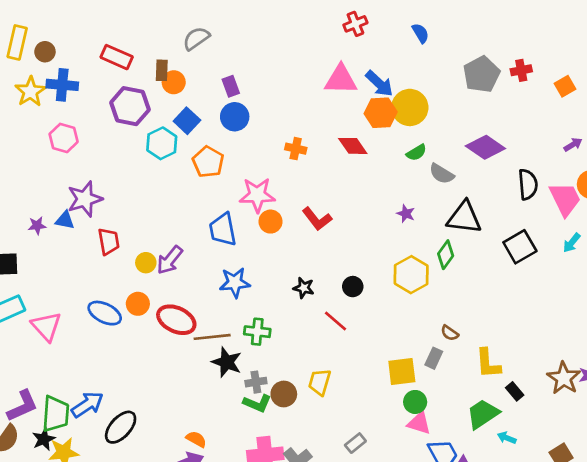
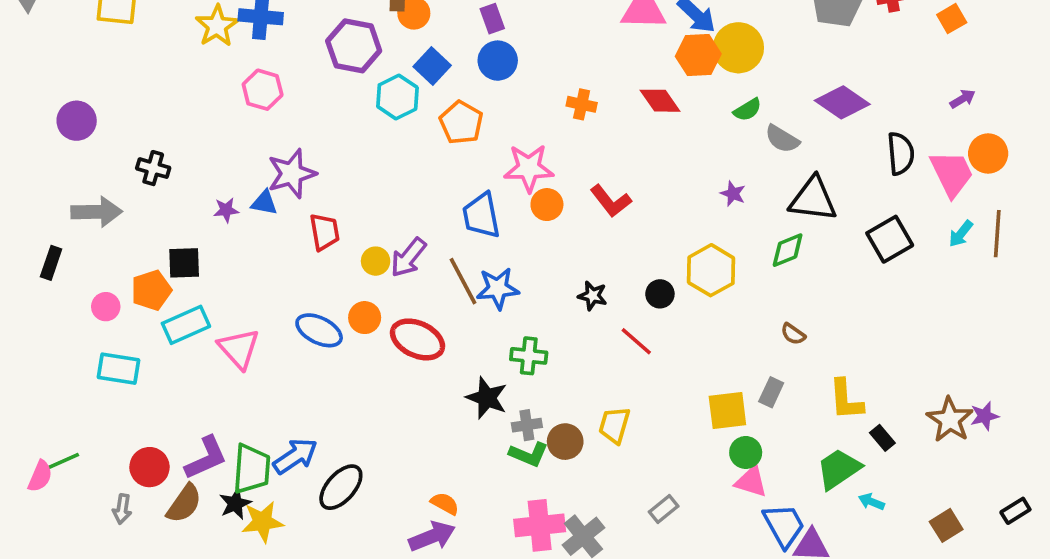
green diamond: (446, 255) -> (788, 250), turned 32
yellow hexagon: (411, 275) -> (711, 270), moved
brown semicircle: (450, 333) -> (793, 334), moved
brown line: (212, 337) -> (463, 281), moved, turned 68

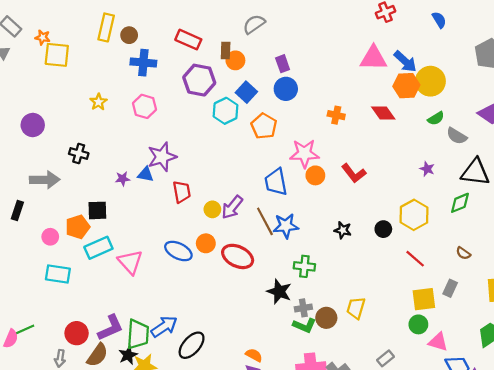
yellow star: (217, 26) -> (98, 102), moved, size x0.7
red line: (636, 341) -> (415, 259), moved
green circle: (746, 452) -> (418, 324), moved

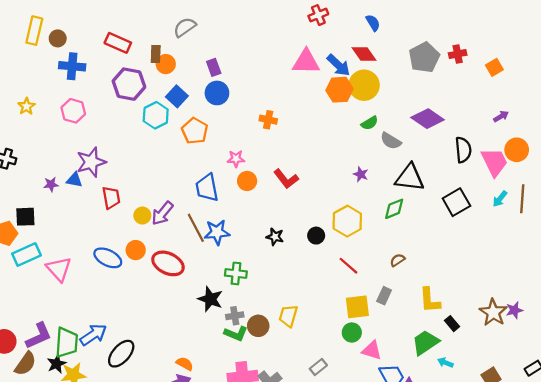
red diamond: (383, 113) -> (364, 54), moved
pink star: (304, 153) -> (236, 159), size x0.6
brown semicircle: (463, 253) -> (397, 260), turned 112

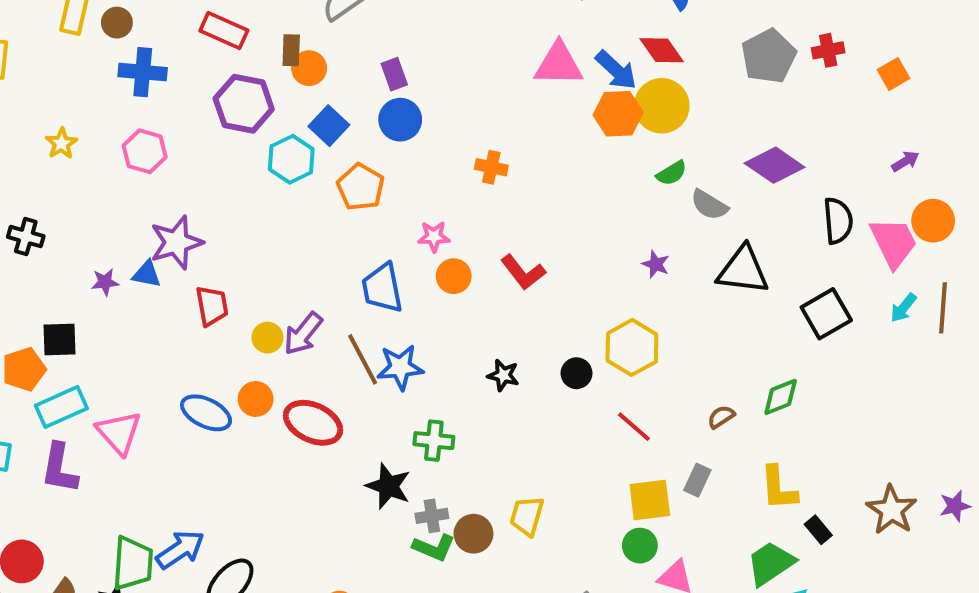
green diamond: (394, 209) -> (781, 397), moved
purple star: (514, 310) -> (955, 506), moved
purple L-shape: (39, 336) -> (59, 468), moved, turned 124

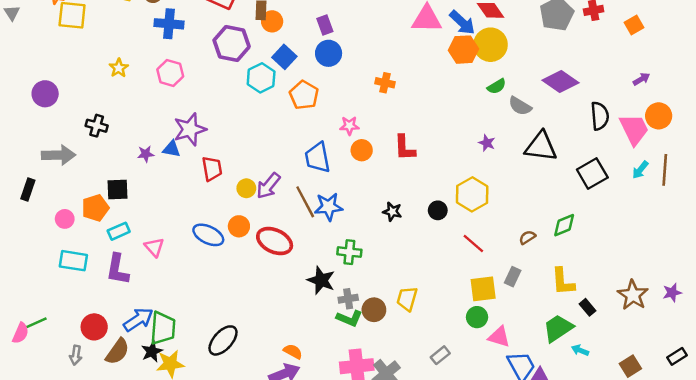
red L-shape: (523, 272) -> (405, 148), turned 36
cyan rectangle: (61, 407) -> (119, 231), size x0.7
pink triangle: (119, 433) -> (154, 247), size x0.7
blue arrow: (180, 550) -> (138, 320), moved

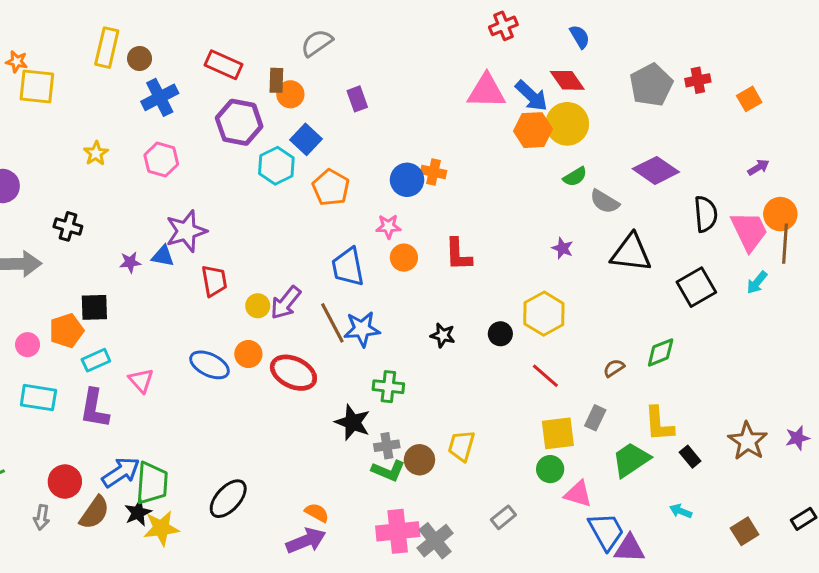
blue cross: (169, 24) -> (160, 97), turned -32
blue circle: (329, 53) -> (407, 180), moved
brown line: (665, 170) -> (785, 244), moved
green trapezoid: (558, 328) -> (631, 460), moved

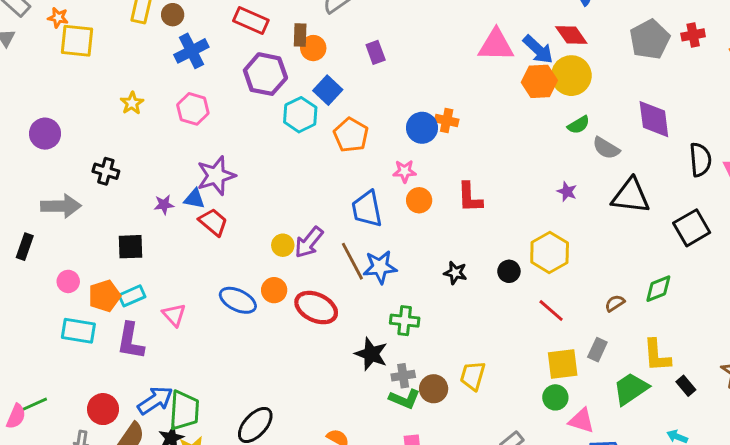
purple diamond: (656, 170) -> (654, 119), turned 48
red trapezoid: (214, 281) -> (213, 222), moved, turned -40
orange pentagon: (66, 331) -> (104, 296), moved

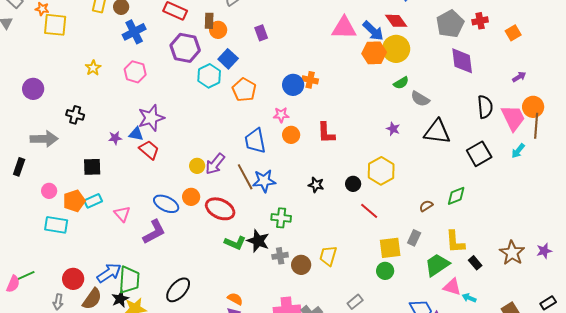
purple diamond: (654, 119) -> (462, 61), moved
red line: (551, 310) -> (369, 211), moved
purple L-shape: (131, 341) -> (154, 232), moved, turned -128
green L-shape: (405, 399) -> (235, 243), moved
pink triangle: (581, 421) -> (452, 287), moved

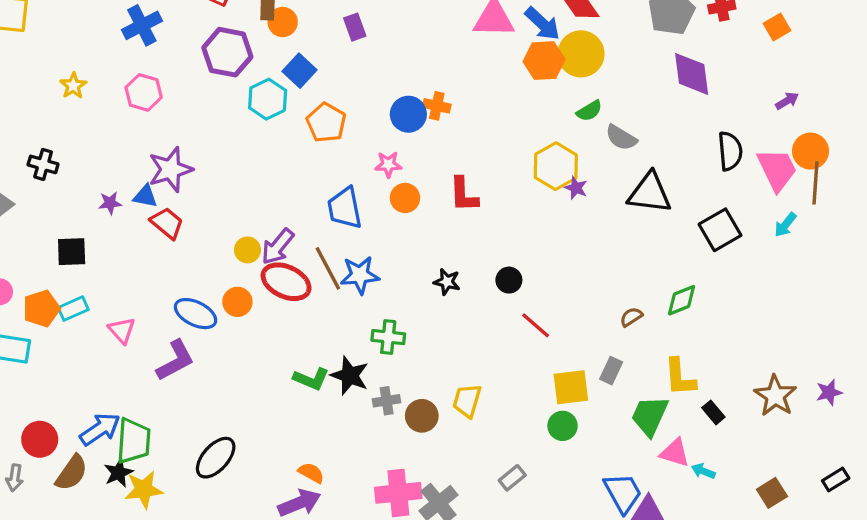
yellow hexagon: (381, 171) -> (556, 166), moved
red ellipse: (220, 209) -> (286, 282), moved
green trapezoid: (437, 265) -> (650, 416), turned -32

